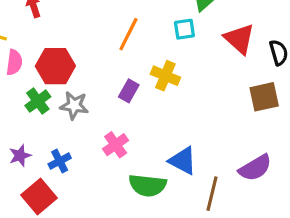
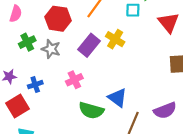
red hexagon: (55, 66) -> (58, 19), moved
purple rectangle: (129, 91) -> (89, 45), size x1.5

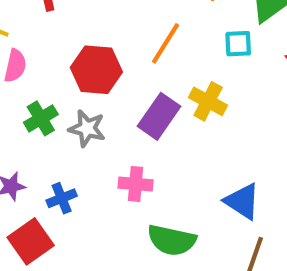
pink cross: (74, 80) -> (136, 184), turned 35
blue triangle: (117, 98) -> (242, 201), moved

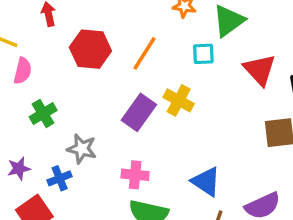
red hexagon: (96, 70) -> (90, 49), moved
gray star: (87, 128) -> (82, 149), moved
pink cross: (136, 184) -> (135, 175), moved

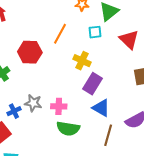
red hexagon: (90, 49) -> (30, 52), moved
purple rectangle: (139, 112) -> (93, 84), moved
gray star: (82, 149) -> (33, 103), moved

